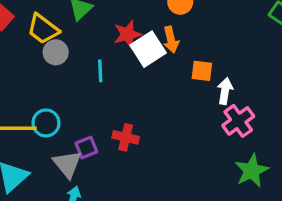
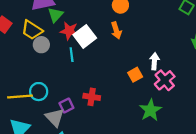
red star: (127, 34) -> (69, 31), moved, turned 30
white square: (148, 49) -> (85, 36), moved
orange square: (202, 71) -> (135, 75), moved, turned -32
green star: (252, 171) -> (151, 110), moved

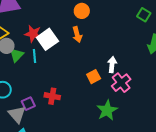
green triangle: (56, 15) -> (17, 55), moved

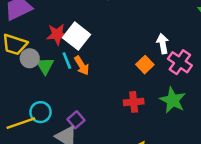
orange arrow: (77, 35) -> (82, 66), moved
red cross: (52, 96) -> (134, 102), moved

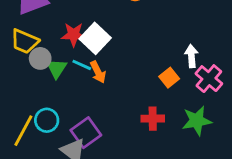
cyan line: (67, 61) -> (82, 65), turned -49
green star: (173, 100) -> (197, 121), turned 30
purple square: (76, 120) -> (86, 133), size x1.5
yellow line: (21, 123) -> (23, 131), turned -48

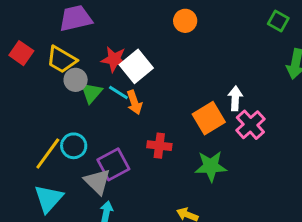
orange square: (169, 78) -> (209, 118), size x1.5
red cross: (153, 119) -> (159, 146), moved
green star: (197, 121) -> (211, 166), moved

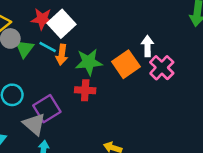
orange arrow: (134, 102) -> (62, 55), turned 30
green star: (211, 166) -> (89, 62), moved

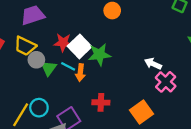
white arrow: (147, 46) -> (153, 64), turned -63
green star: (89, 62) -> (99, 55), moved
orange square: (126, 64) -> (142, 112), moved

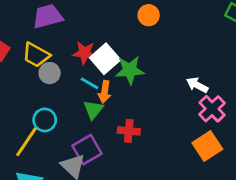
green triangle: (49, 68) -> (93, 110), moved
cyan circle: (39, 108) -> (45, 120), moved
orange square: (142, 112) -> (207, 146), moved

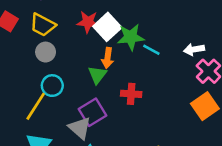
gray circle: (50, 73) -> (46, 52), moved
cyan line: (89, 83) -> (151, 50), moved
white arrow: (197, 85) -> (194, 49), turned -36

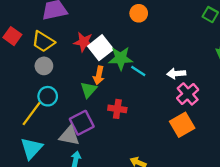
gray triangle: (80, 128) -> (69, 136), turned -35

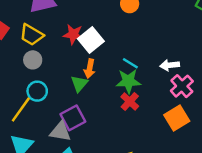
green star: (121, 58) -> (128, 81), moved
red cross: (117, 109) -> (130, 101), moved, turned 36

